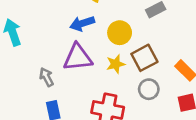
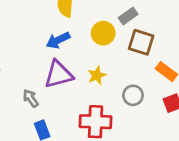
yellow circle: (120, 33) -> (103, 33), moved
brown square: (144, 58) -> (141, 42), moved, turned -36

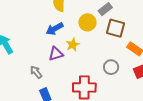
purple triangle: (58, 74) -> (56, 54), size x0.7
yellow star: (97, 75) -> (73, 45), moved

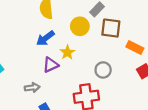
gray circle: (111, 67) -> (103, 70), moved
gray arrow: (36, 72) -> (32, 88), turned 128

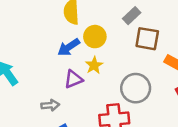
yellow circle: (80, 26) -> (95, 37), moved
gray circle: (103, 70) -> (136, 88), size x1.5

